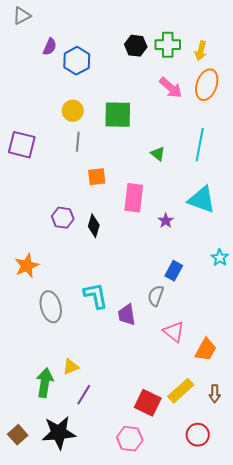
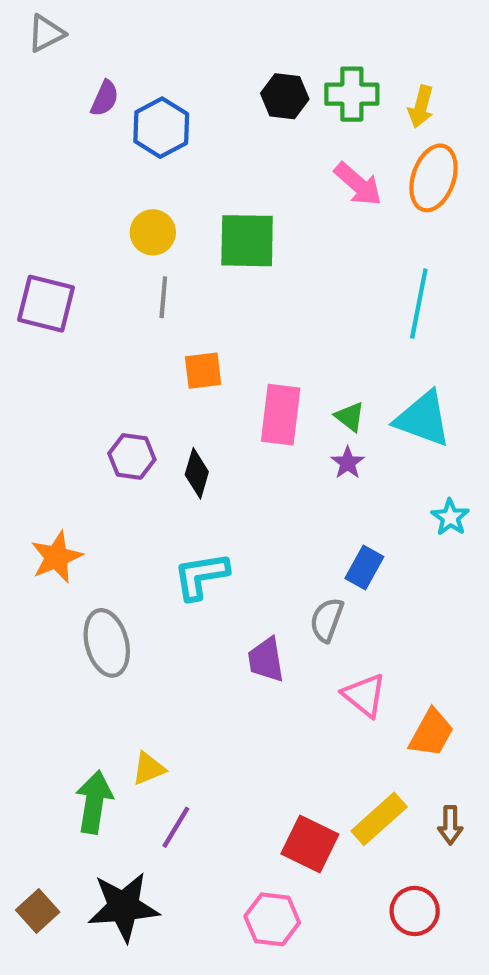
green triangle: (158, 154) -> (350, 417), moved
cyan star: (220, 258) -> (450, 517), moved
cyan L-shape: (96, 296) -> (201, 576), moved, turned -88

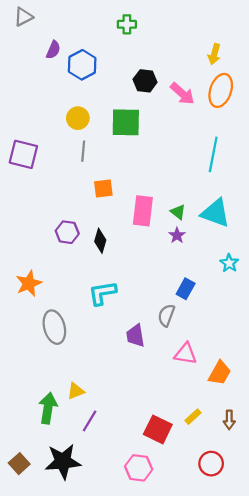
green cross: (352, 94) -> (127, 24), moved, size x0.7
black hexagon: (285, 96) -> (145, 81), moved
pink triangle: (364, 695) -> (186, 354), turned -30
yellow rectangle: (379, 819) -> (193, 417), size x0.6

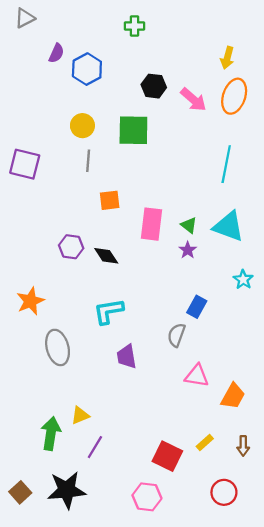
black diamond: (100, 241) -> (106, 256), turned -50
purple trapezoid: (135, 336) -> (127, 357), moved

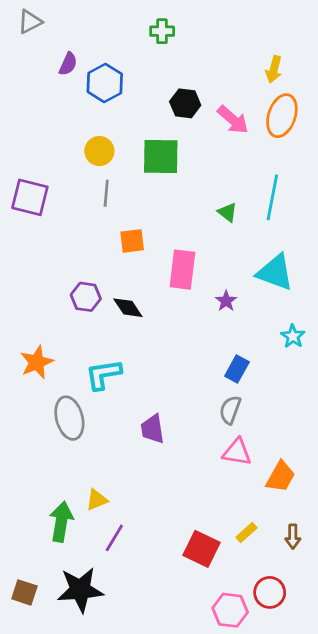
green triangle: (189, 225) -> (227, 212), moved
cyan L-shape: (108, 311) -> (103, 374), moved
gray semicircle: (176, 335) -> (230, 410), moved
brown square: (20, 492) -> (24, 592), turned -30
pink hexagon: (147, 497) -> (230, 610), moved

